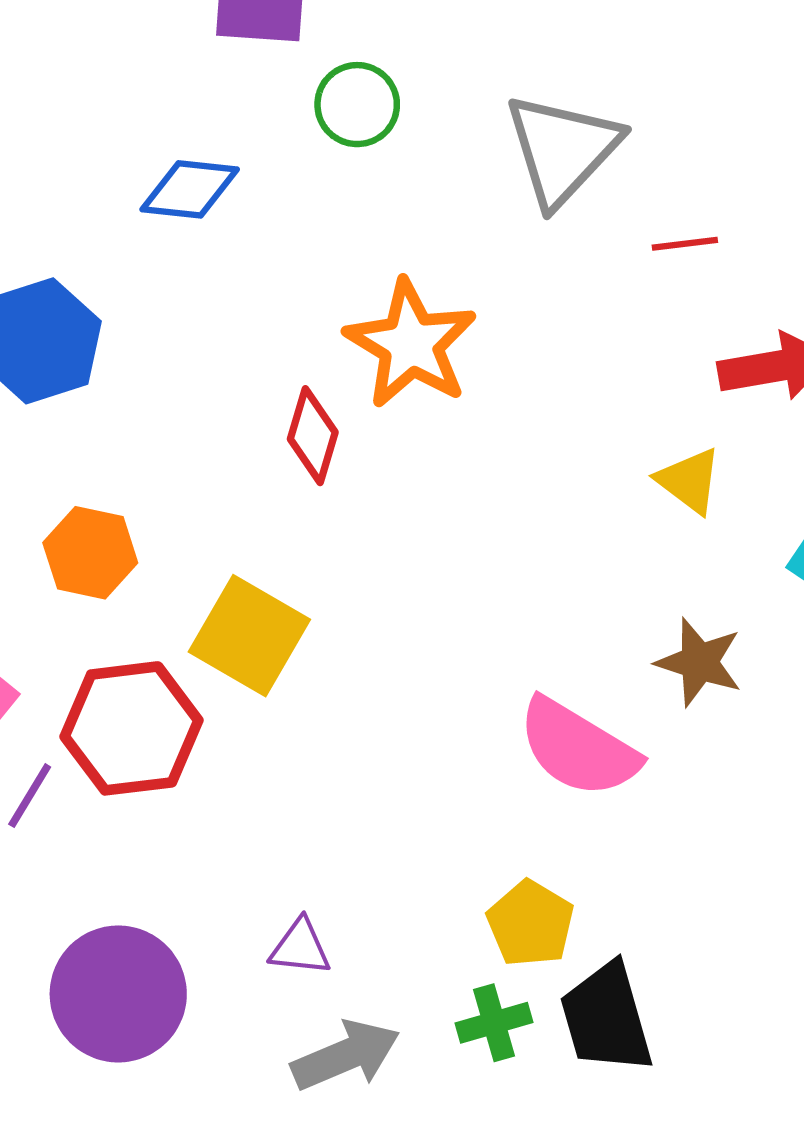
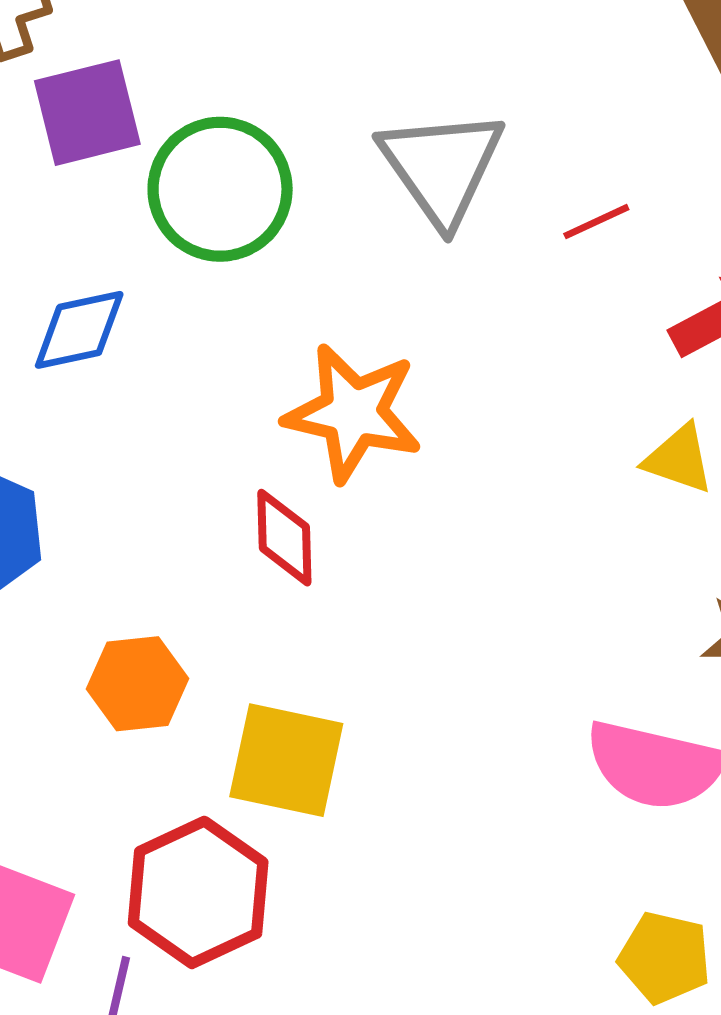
green circle: (357, 105) -> (220, 189), size x1.6
orange hexagon: (90, 553) -> (138, 684), moved

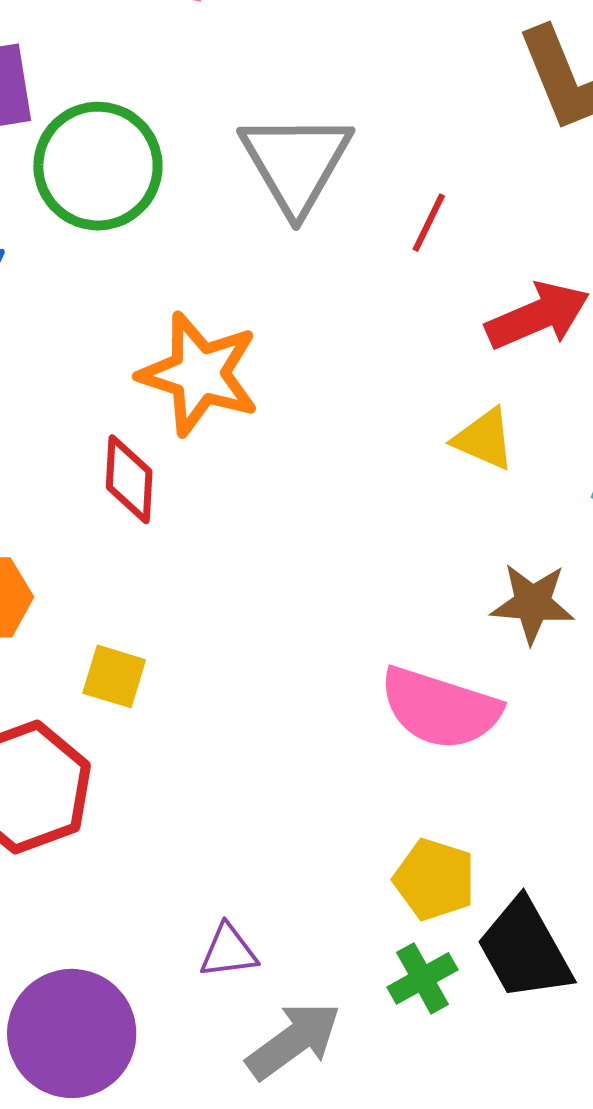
red line: (596, 222) -> (429, 223), turned -44
yellow square: (286, 760) -> (114, 676), size x0.6

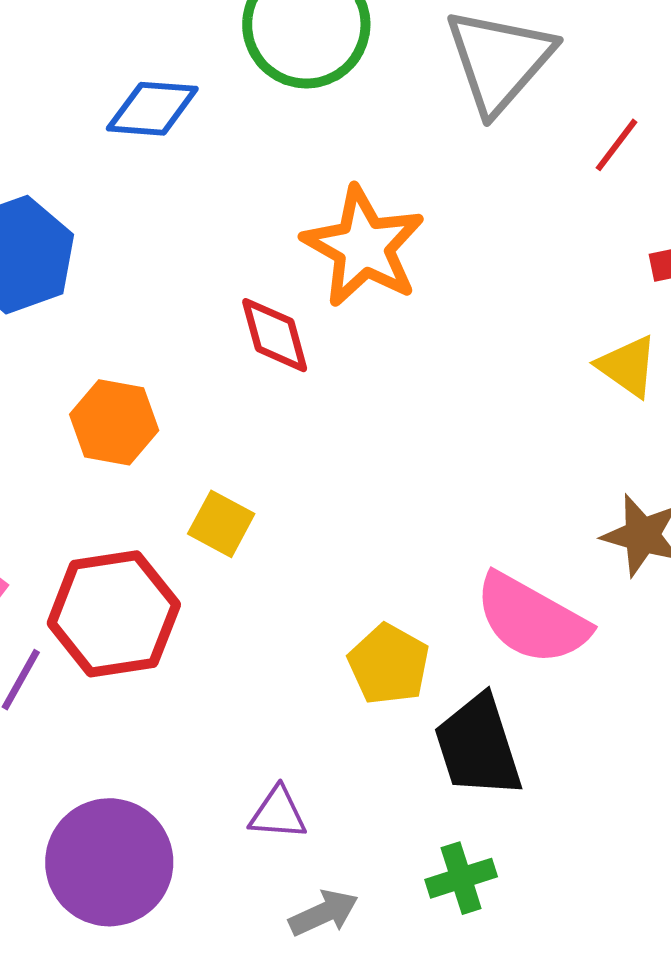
red diamond: (129, 479) -> (275, 335), turned -30
yellow pentagon: (434, 879) -> (389, 664), moved
black trapezoid: (525, 950) -> (478, 746), moved
gray arrow: (294, 1040) -> (324, 913), size x0.7

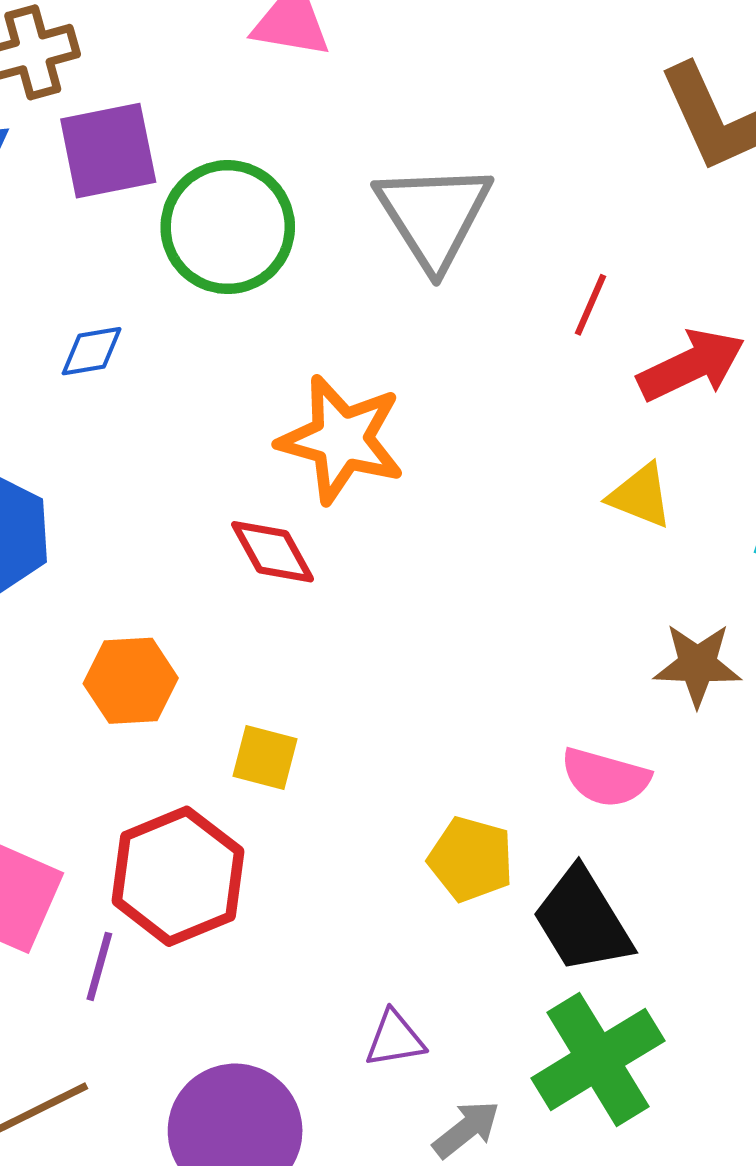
blue diamond: (152, 109) -> (92, 351), size x0.7
red line: (617, 145) -> (590, 305), moved
pink semicircle: (532, 619) -> (605, 778), size x0.7
green cross: (461, 878) -> (598, 1059), size x1.8

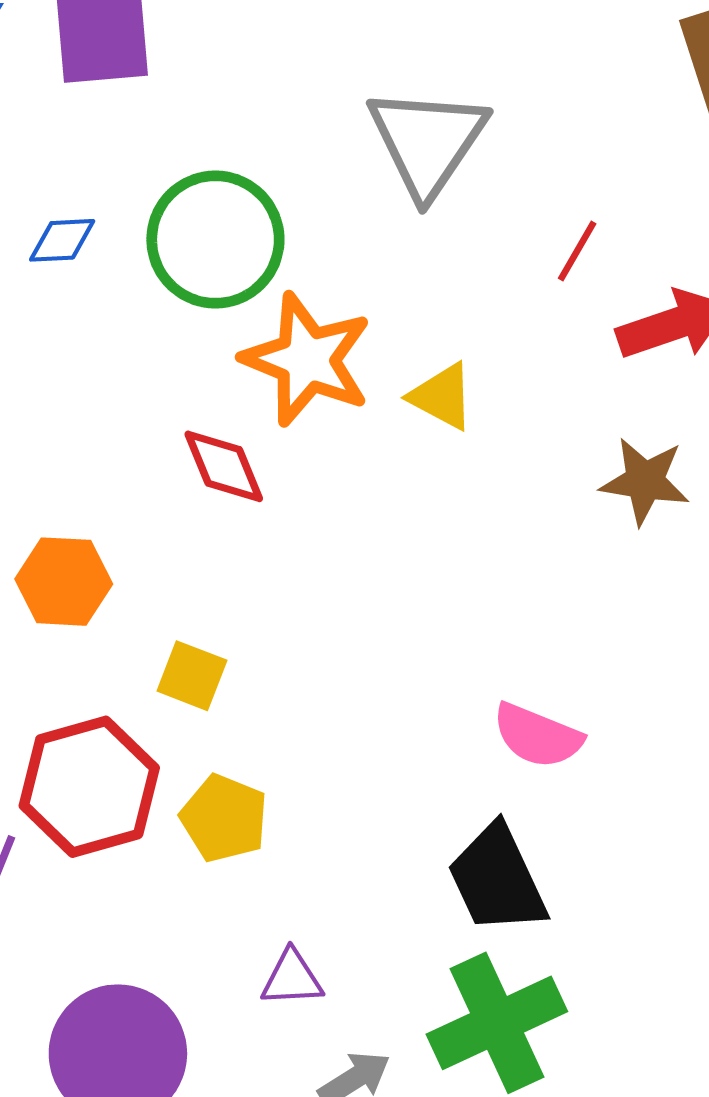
green circle: (228, 227) -> (215, 240), moved
yellow triangle: (640, 496) -> (442, 396), moved
brown star: (697, 665) -> (645, 481), moved
yellow pentagon: (471, 859) -> (224, 818), moved

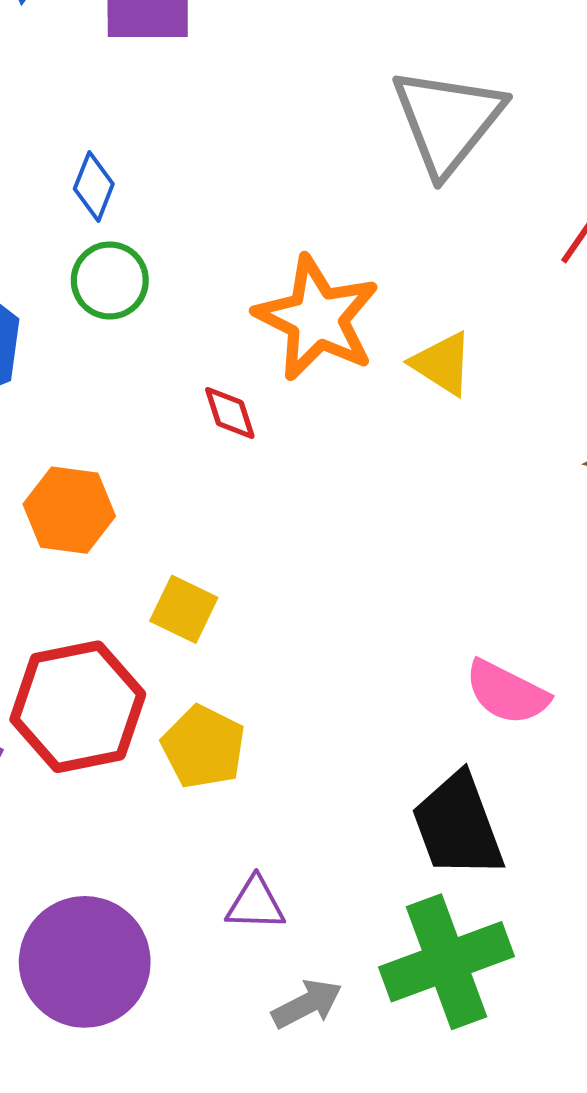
blue diamond: (62, 240) -> (94, 186), turned -70
green circle: (215, 240) -> (110, 280), moved, size x0.6
red diamond: (224, 466) -> (230, 413), size x0.7

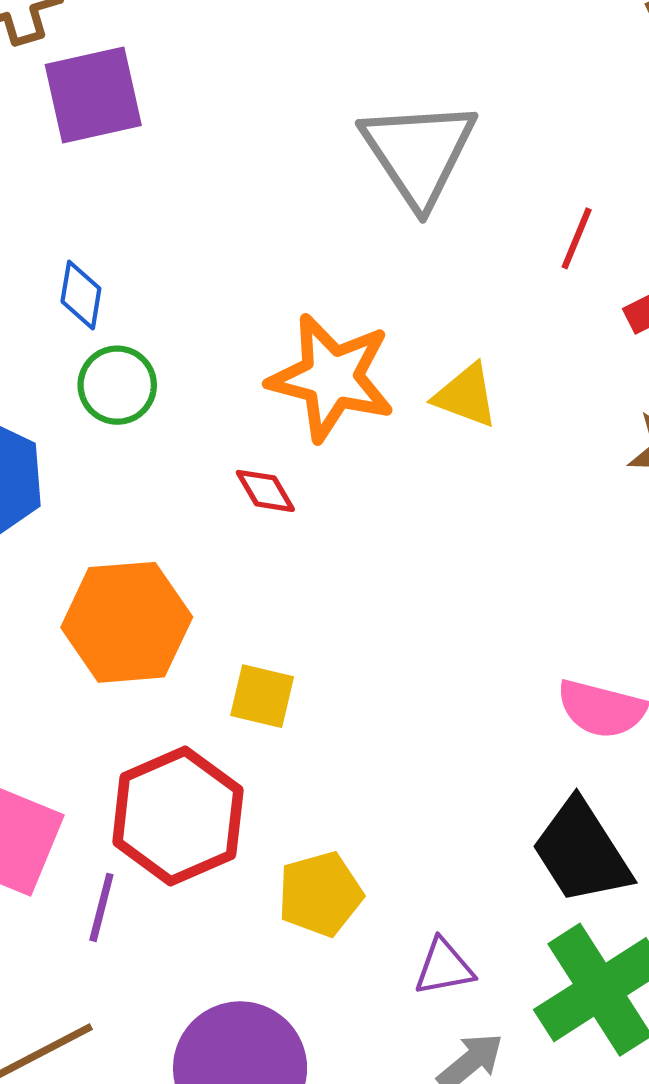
orange hexagon: (69, 510) -> (127, 622), size x1.4
yellow pentagon: (203, 747) -> (320, 894), moved, turned -30
purple triangle: (255, 904) -> (444, 967), moved

